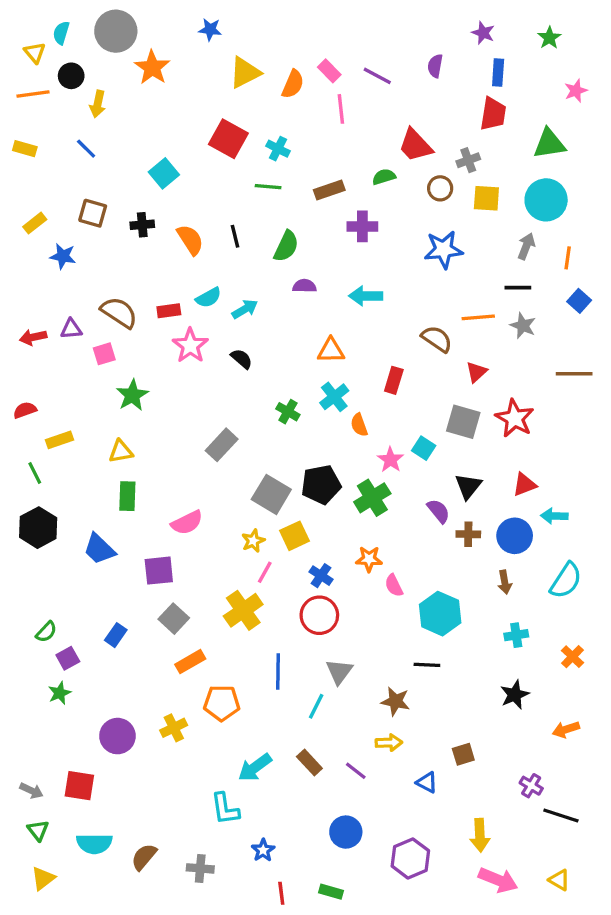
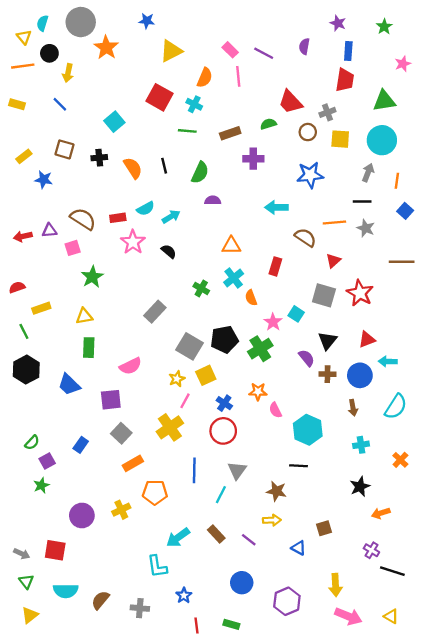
orange semicircle: (293, 84) -> (205, 78), moved
cyan arrow: (366, 296) -> (276, 207), moved
orange arrow: (566, 729) -> (381, 513), moved

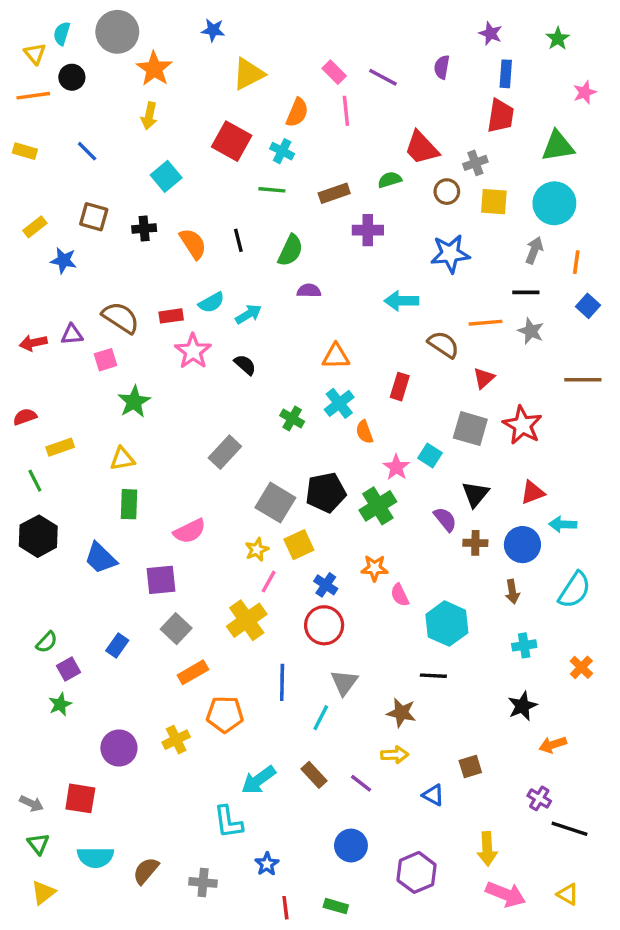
yellow arrow: (68, 73) -> (149, 116), moved

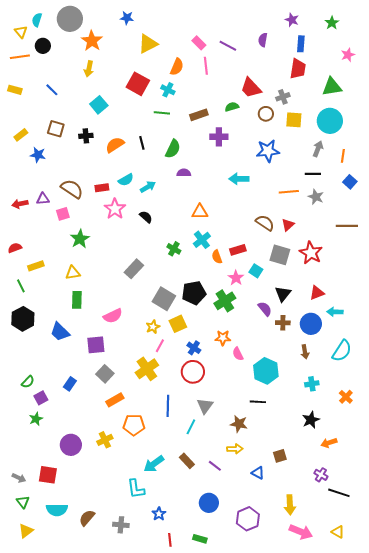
orange semicircle: (193, 244) -> (115, 145), turned -90
brown semicircle: (443, 345) -> (265, 223), moved
red rectangle: (400, 387) -> (238, 250), moved, turned 56

